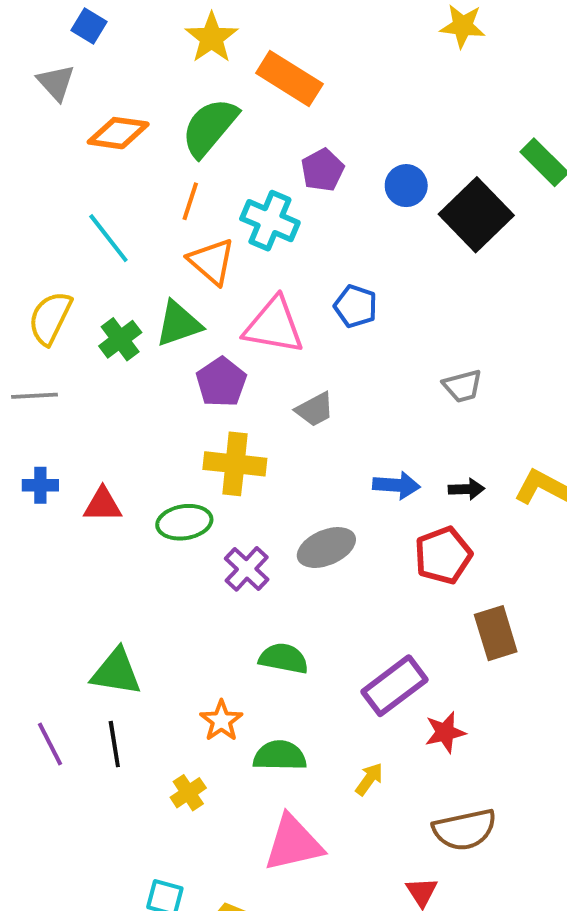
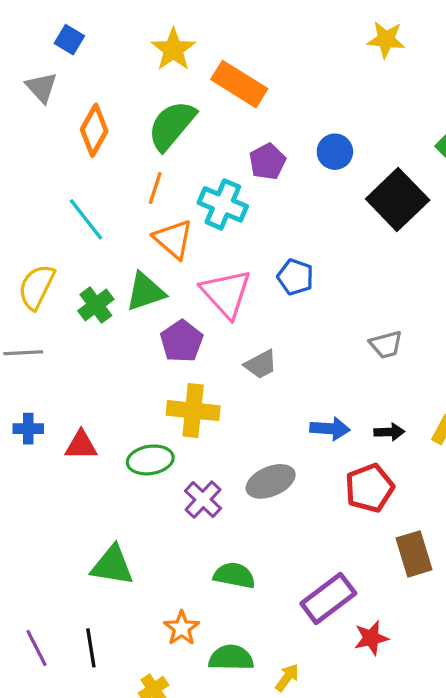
orange diamond: (118, 133) -> (94, 130), turned -69
blue circle: (406, 186) -> (335, 152), moved
pink triangle: (274, 326) -> (226, 293), turned 38
green triangle: (116, 672) -> (112, 565), moved
yellow arrow: (369, 779) -> (287, 678), moved

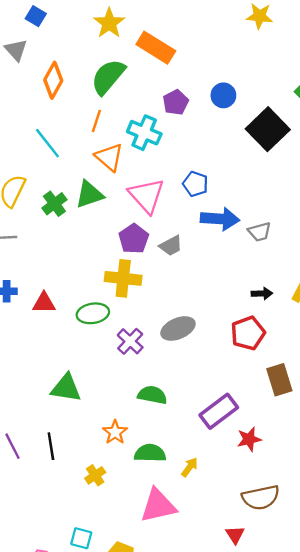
purple pentagon: (182, 341) -> (134, 239), moved
blue arrow: (330, 429) -> (220, 219), moved, size x1.4

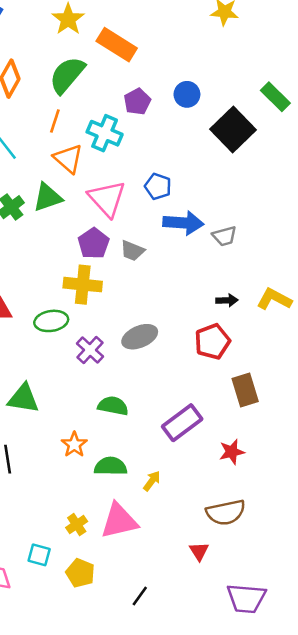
gray trapezoid: (171, 246) -> (132, 251), turned 50
red star: (249, 439) -> (232, 452), moved
yellow cross: (95, 475) -> (77, 525), moved

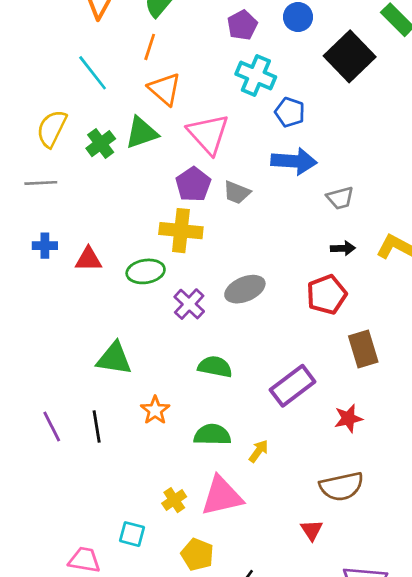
cyan cross: (105, 133) -> (256, 75), moved
blue pentagon: (158, 186) -> (290, 112), moved
gray trapezoid: (225, 236) -> (340, 198), moved
orange star: (74, 445) -> (155, 410), moved
yellow pentagon: (80, 573) -> (197, 554), moved

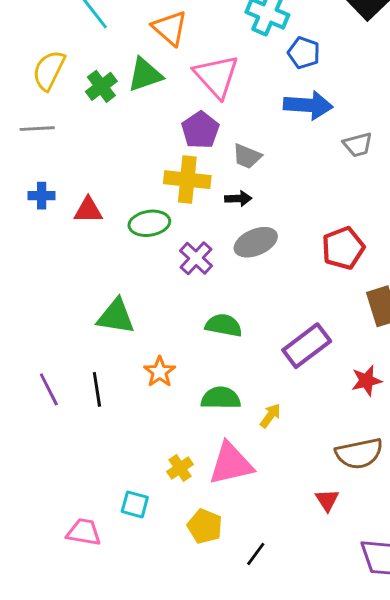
gray trapezoid: (237, 193) -> (247, 156), moved
black arrow: (343, 248) -> (238, 199), moved

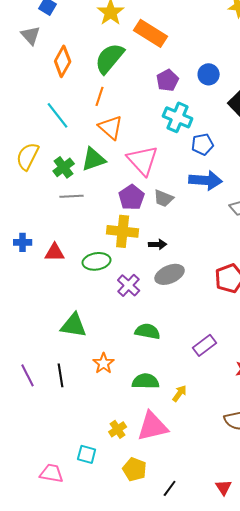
blue pentagon: (304, 53) -> (203, 144), turned -30
gray line: (37, 129) -> (72, 196), moved
gray trapezoid: (247, 156) -> (164, 198), moved
purple rectangle: (307, 346) -> (205, 345), size x0.7
red triangle: (327, 500) -> (224, 487), moved

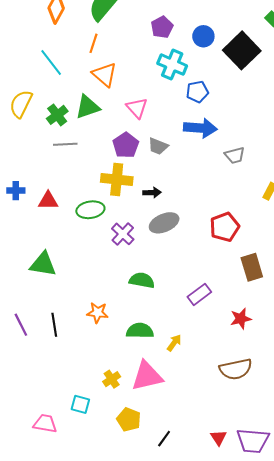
blue circle: (209, 74) -> (203, 36), moved
pink triangle: (143, 160) -> (137, 108), size x0.7
green triangle: (74, 325) -> (43, 264), moved
orange star: (104, 363) -> (98, 313), turned -30

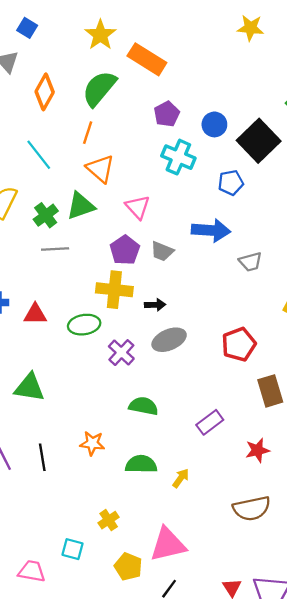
blue pentagon: (197, 92) -> (231, 183), moved
pink triangle: (147, 376) -> (168, 544), moved

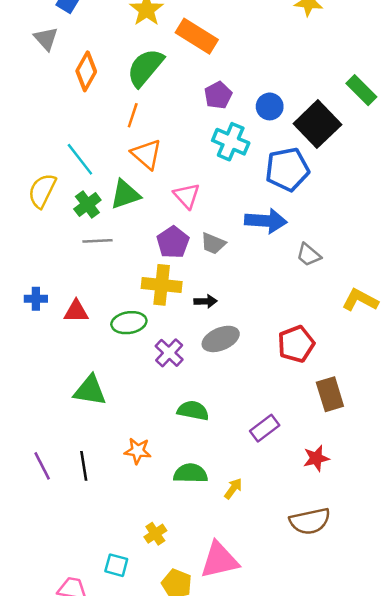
cyan line: (39, 155) -> (80, 159), moved
blue pentagon: (231, 183) -> (287, 169), size x1.6
gray trapezoid: (250, 262) -> (309, 255), turned 55
green triangle: (29, 387) -> (90, 390), moved

